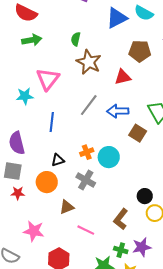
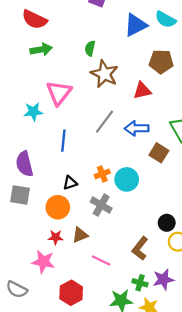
red star: (18, 193) -> (56, 237), moved

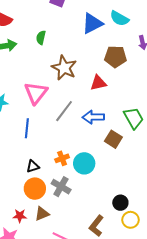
green semicircle: (90, 48) -> (41, 38), moved
pink triangle: (59, 93) -> (36, 93), moved
orange circle: (58, 207) -> (35, 189), moved

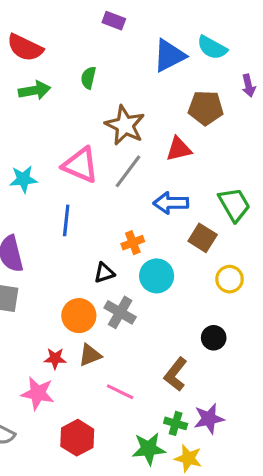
pink triangle: (36, 93) -> (80, 165), turned -45
gray line: (64, 111) -> (128, 171), moved
orange cross: (62, 158) -> (133, 243), moved
black triangle: (33, 166) -> (104, 273), moved
yellow circle: (131, 220) -> (230, 279), moved

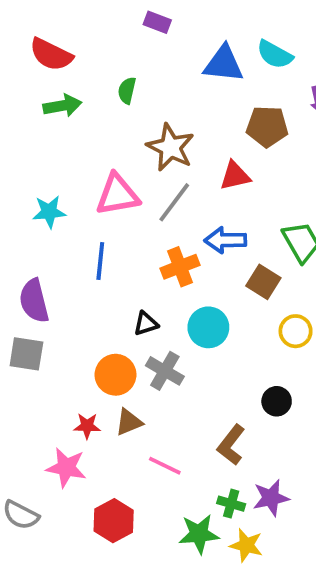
blue triangle: (169, 56) -> (224, 64), turned 33
pink triangle: (80, 165) -> (117, 195), turned -33
orange cross: (133, 243) -> (180, 267), moved, size x1.4

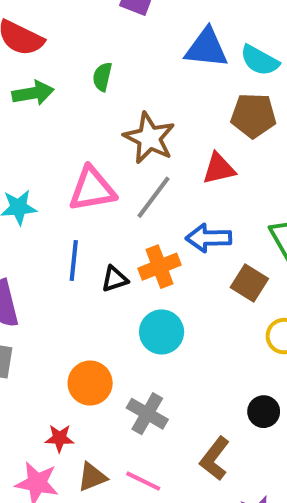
cyan semicircle: (275, 54) -> (260, 60), moved
black triangle: (146, 324) -> (115, 279), moved
cyan circle: (208, 327) -> (162, 332), moved
gray cross: (165, 371) -> (147, 414), moved
brown triangle: (129, 422) -> (92, 477), moved

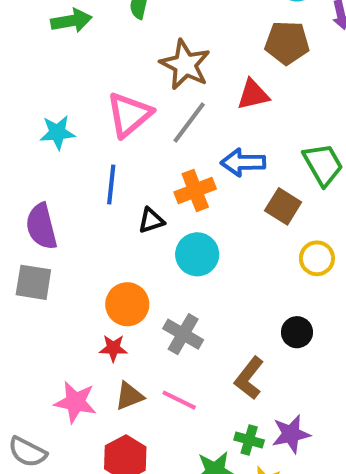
pink triangle: (92, 189) -> (129, 115), turned -30
black triangle: (115, 279) -> (151, 220), moved
red star: (59, 438) -> (113, 348), moved

